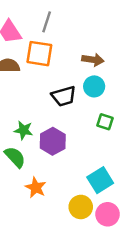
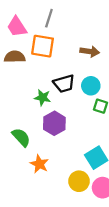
cyan circle: (94, 86) -> (91, 86), moved
green star: (24, 130) -> (43, 98), moved

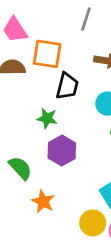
gray line: (49, 18) -> (86, 19), moved
black trapezoid: (64, 84) -> (67, 86), moved, turned -60

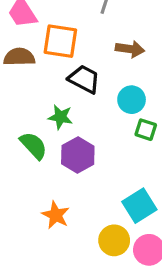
black trapezoid: (67, 86) -> (84, 79), turned -76
green semicircle: (20, 168) -> (34, 145), moved

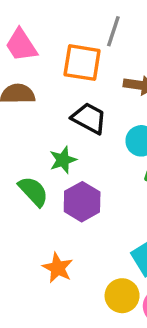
orange square: (60, 41) -> (82, 63), moved
green star: (60, 117) -> (63, 160), turned -30

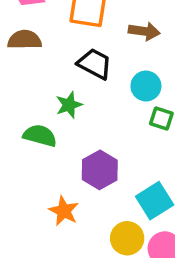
green semicircle: (33, 191) -> (40, 136), turned -32
purple hexagon: (82, 202) -> (100, 170), moved

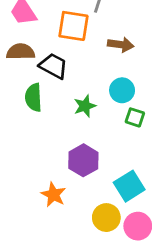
black trapezoid: (95, 64) -> (53, 66), moved
green star: (69, 105) -> (85, 106), moved
green semicircle: (40, 136) -> (33, 97), moved, turned -108

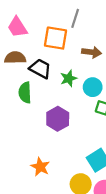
green star: (85, 106) -> (69, 78), moved
purple hexagon: (83, 160) -> (58, 119), moved

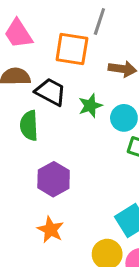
purple hexagon: (58, 119) -> (54, 179), moved

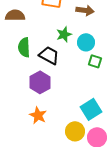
black trapezoid: (50, 92) -> (49, 55), moved

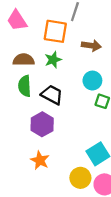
brown semicircle: (15, 15) -> (24, 60), moved
green star: (64, 34) -> (53, 60), moved

